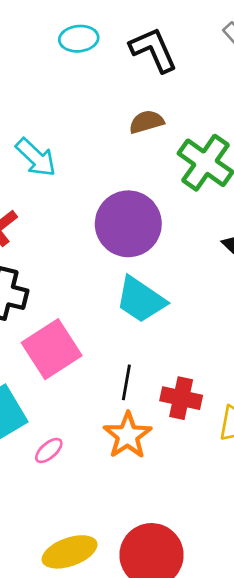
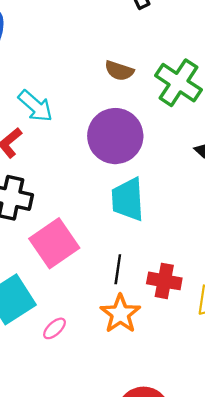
brown semicircle: (147, 122) -> (119, 71), moved, turned -144
cyan arrow: (36, 157) -> (35, 106), moved
cyan trapezoid: (141, 300) -> (128, 199), turned 54

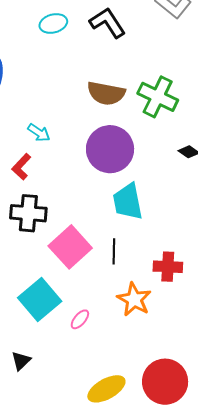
brown semicircle: (119, 71) -> (106, 93), size x1.5
cyan arrow: (35, 106) -> (39, 133), size x0.7
black line: (118, 269) -> (114, 251), moved

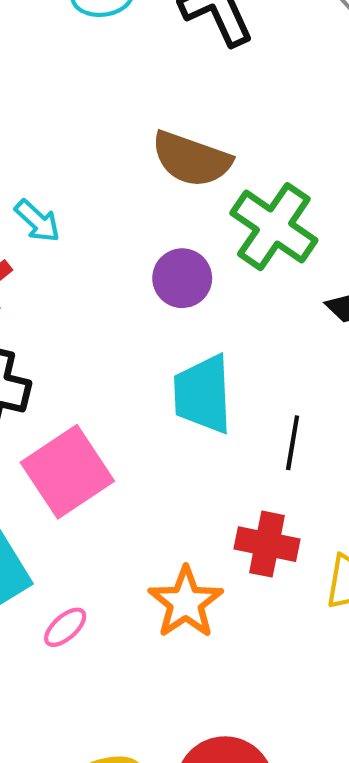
green cross: (158, 97) -> (274, 227), moved
purple circle: (110, 149) -> (182, 278), size x0.6
black line: (114, 251) -> (293, 443), moved

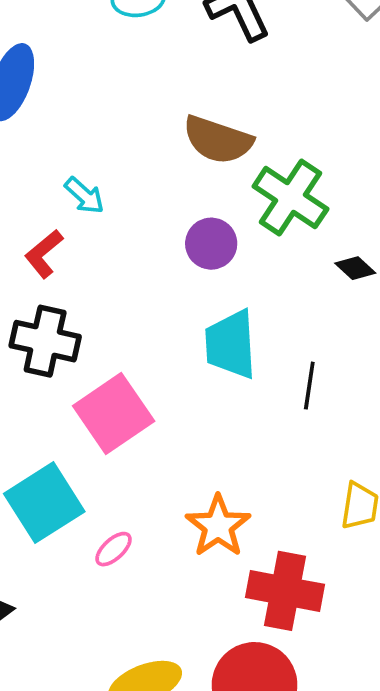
red cross: (267, 544) -> (285, 591), moved, size x1.4

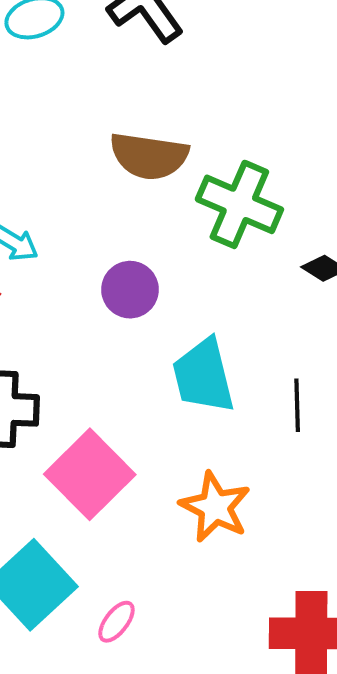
purple circle: (211, 244) -> (130, 290), moved
orange star: (218, 526) -> (215, 507), moved

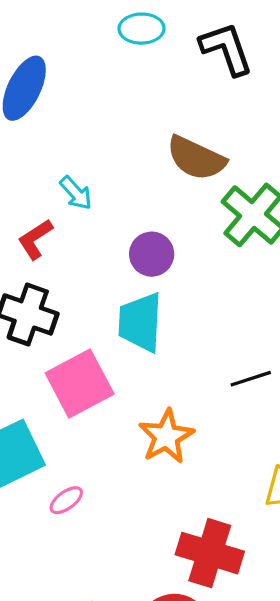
cyan trapezoid: (203, 376) -> (140, 322), moved
black line: (297, 405) -> (251, 379), turned 57

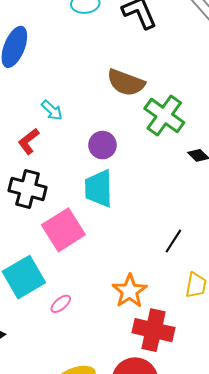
black line: (251, 379) -> (173, 241), moved, turned -35
orange star: (166, 436) -> (130, 291), moved

